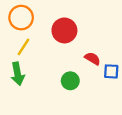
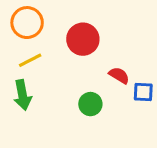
yellow line: (23, 47) -> (30, 60), turned 30

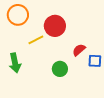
yellow line: (30, 60) -> (36, 40), moved
red semicircle: (119, 75) -> (79, 50), turned -72

